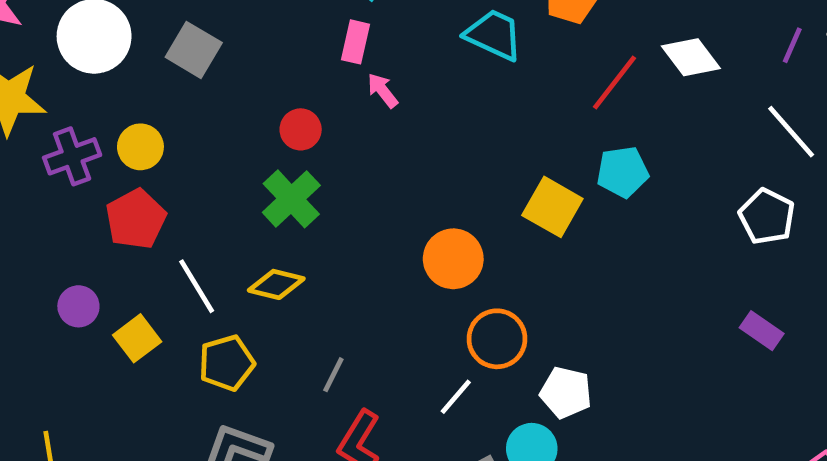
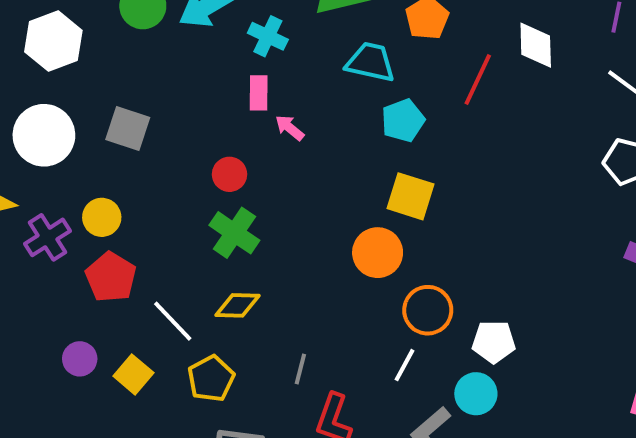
white diamond: (691, 57) -> (536, 45), turned 48
cyan pentagon: (623, 172) -> (403, 120), moved
yellow square: (552, 207) -> (411, 196), moved

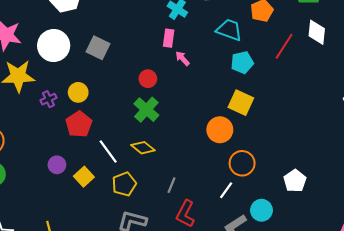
purple cross: (48, 237) -> (48, 99), size x0.7
yellow diamond: (237, 305) -> (143, 148), turned 30
white pentagon: (494, 342) -> (295, 181), moved, turned 30

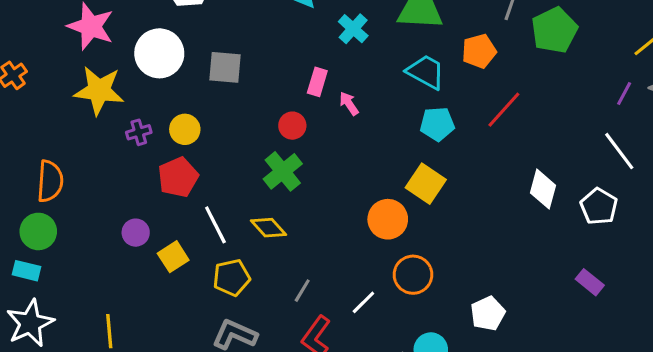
white diamond: (317, 32) -> (543, 189), moved
pink rectangle: (169, 38) -> (317, 82), moved
gray square: (98, 48) -> (225, 67), turned -30
white line: (226, 190) -> (363, 302), moved

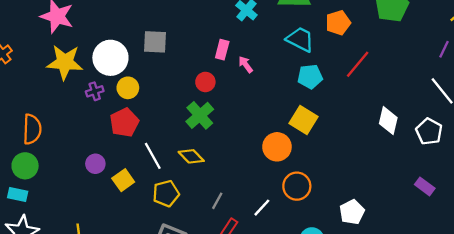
white circle: (159, 53) -> (110, 58), moved

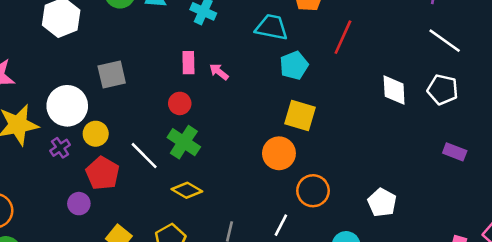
white line: (153, 156) -> (144, 156), moved
purple circle: (95, 164) -> (79, 204), moved

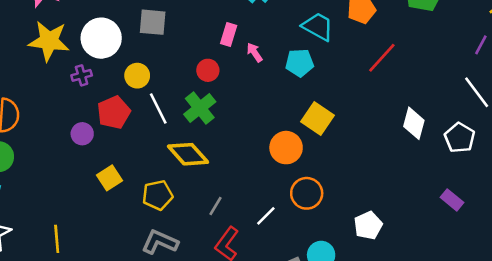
cyan pentagon: (294, 65) -> (300, 63), moved
yellow circle: (96, 134) -> (137, 76), moved
yellow diamond: (187, 190) -> (188, 154), size x1.4

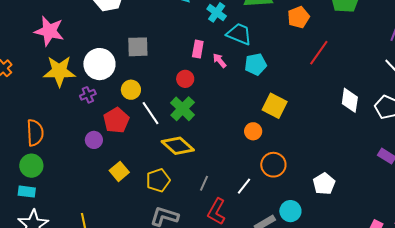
cyan trapezoid: (318, 27) -> (239, 34), moved
orange circle: (286, 148) -> (253, 131), size x0.7

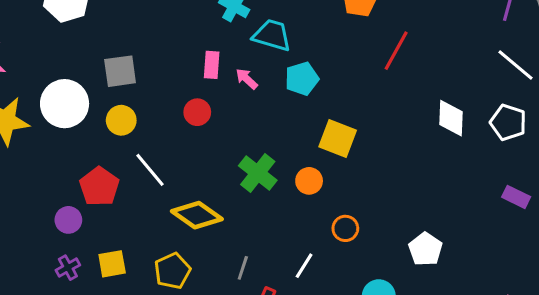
yellow circle: (131, 90) -> (121, 120), moved
purple cross: (88, 95) -> (68, 268), moved
green cross: (183, 109) -> (258, 173), moved
orange circle: (273, 165) -> (345, 228), size x0.7
yellow square: (119, 171) -> (112, 264), turned 36

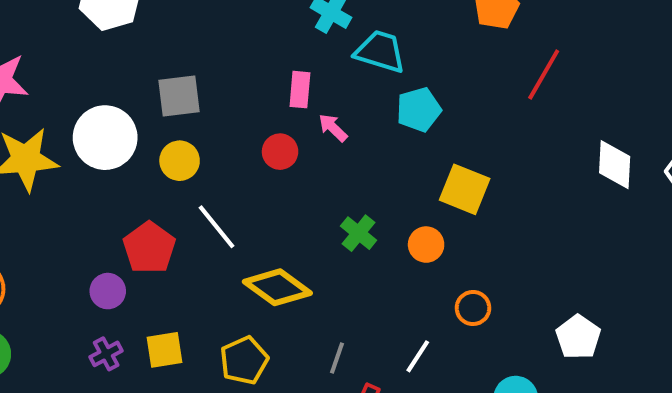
pink arrow: (247, 79) -> (333, 128), moved
green cross: (258, 173) -> (359, 233), size x0.7

